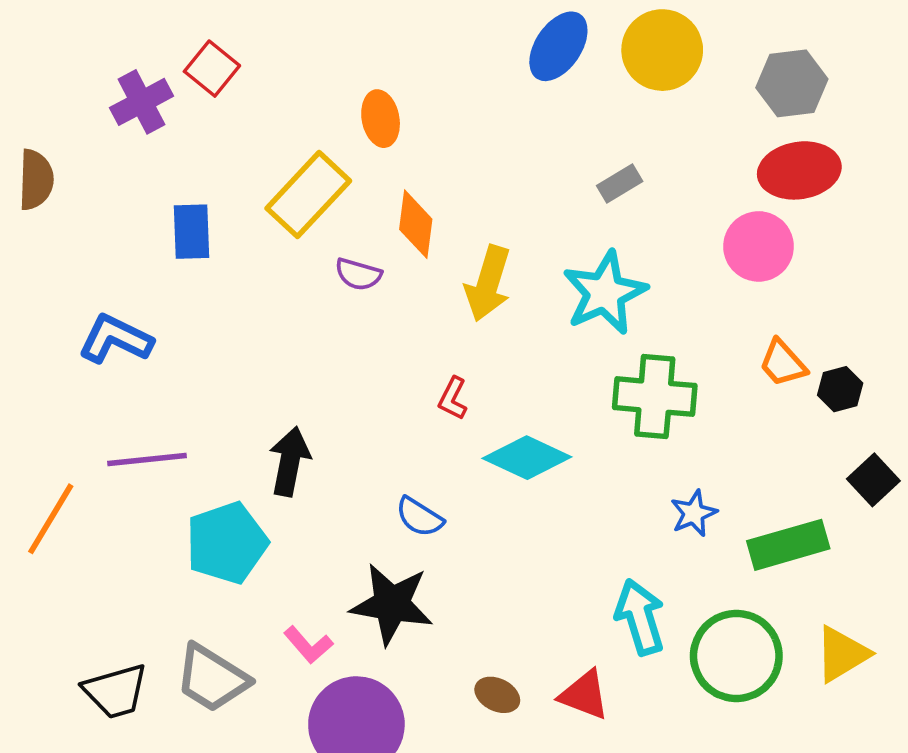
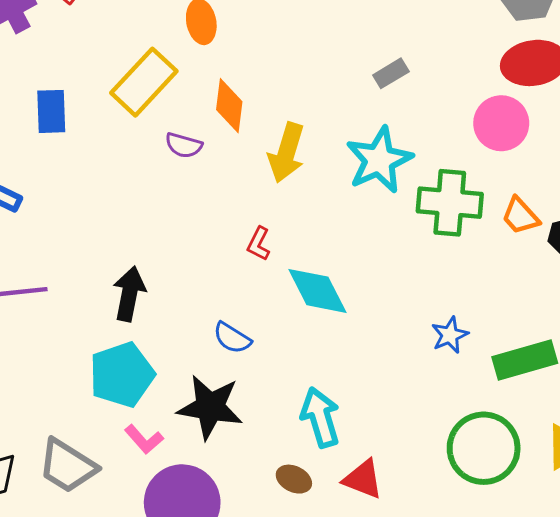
green cross: (655, 397) -> (450, 203), moved
cyan diamond: (527, 458) -> (317, 291), turned 38
cyan pentagon: (227, 543) -> (122, 375), moved
cyan arrow: (640, 617) -> (320, 417), moved

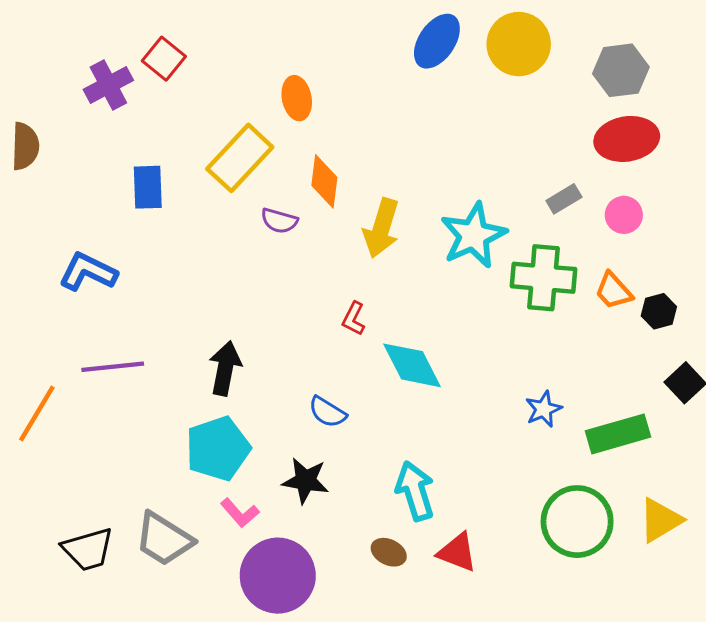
gray rectangle: (391, 73) -> (564, 199), moved
pink circle: (501, 123) -> (624, 215), moved, size x0.7
black star: (210, 407) -> (305, 481), size x0.7

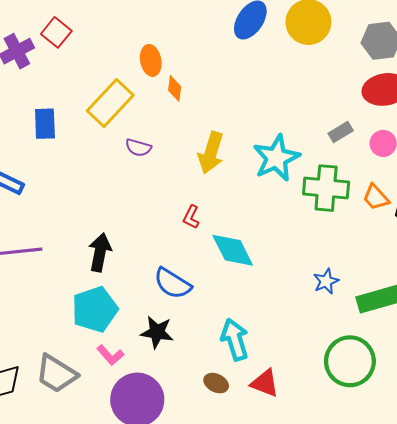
orange diamond: (324, 181) -> (175, 88), moved, size x0.7
blue semicircle: (327, 412) -> (173, 283), size x1.4

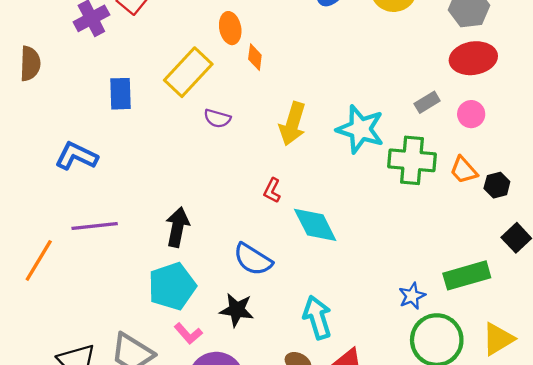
cyan star: (276, 158) -> (360, 129), turned -30
blue star: (326, 281) -> (412, 296), moved

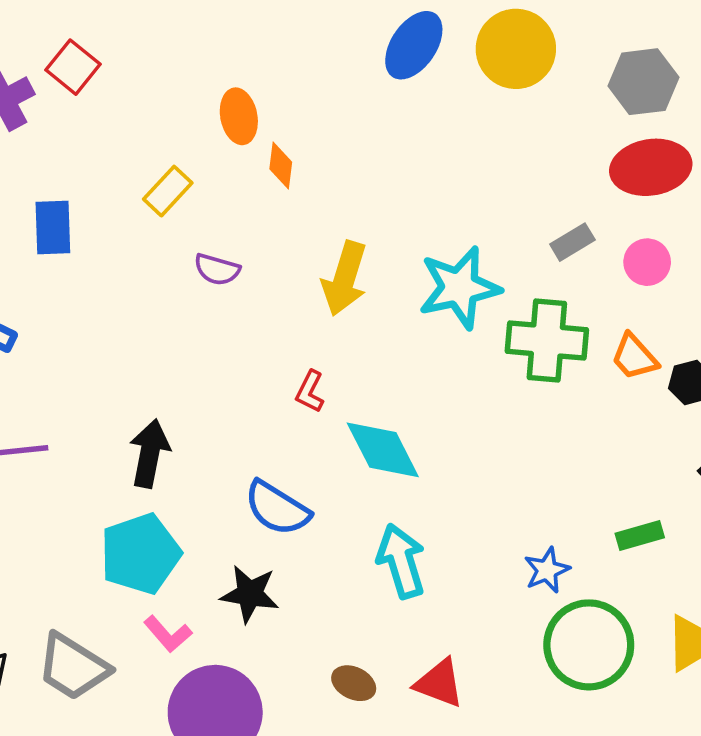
yellow rectangle: (188, 72) -> (168, 191), size x0.6
cyan star: (360, 129) -> (459, 288), turned -30
green rectangle: (467, 275) -> (640, 536), size x0.6
cyan arrow: (317, 317) -> (401, 561), moved

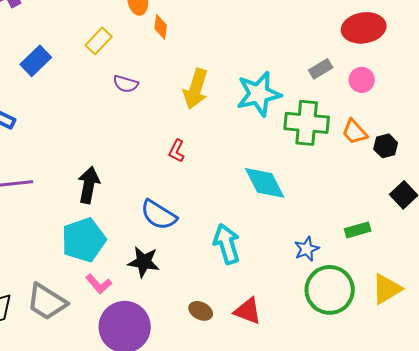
blue rectangle: (53, 227) -> (36, 61), turned 48
cyan diamond: (383, 450) -> (265, 183), moved

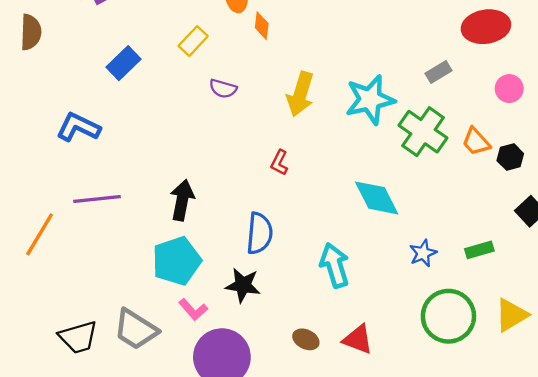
pink circle: (362, 80) -> (509, 89), moved
green cross: (307, 123) -> (423, 132), turned 30
blue semicircle: (159, 215) -> (259, 233), turned -117
blue star: (307, 249) -> (423, 253), moved

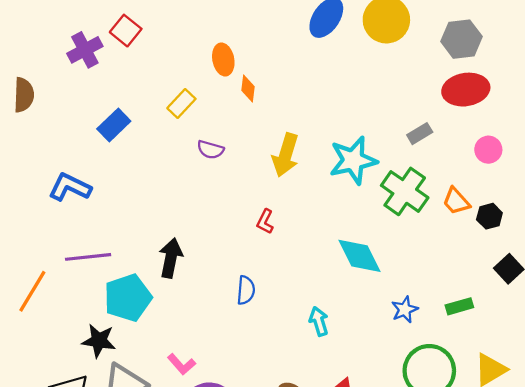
blue semicircle: (259, 233) -> (246, 290), size x0.7
cyan pentagon: (177, 261) -> (128, 298), moved
cyan arrow: (335, 265) -> (319, 321), size x0.7
black star: (243, 285) -> (99, 341), moved

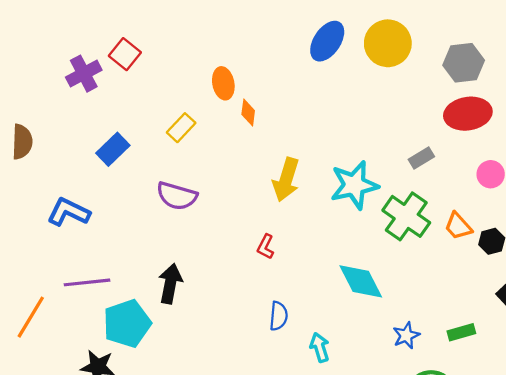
brown semicircle: (24, 95) -> (22, 142), moved
purple semicircle: (210, 150) -> (177, 196), moved, size x1.5
blue semicircle: (246, 290) -> (279, 316), moved

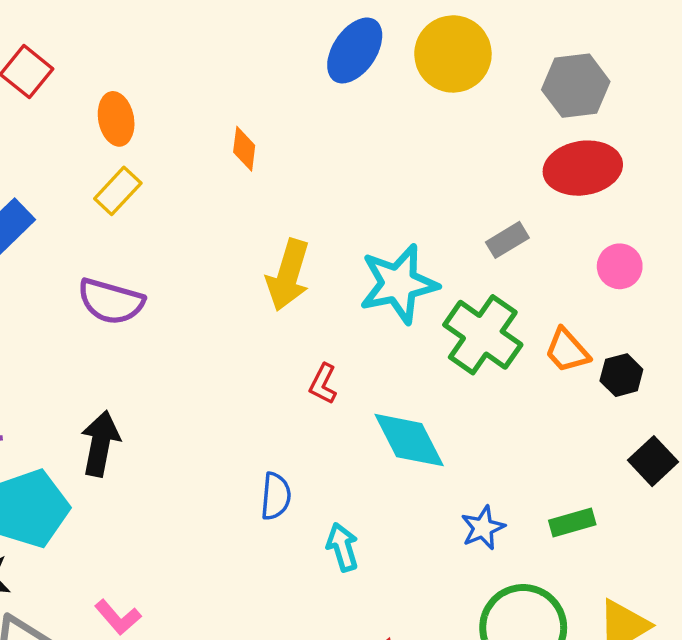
orange ellipse: (223, 83) -> (116, 119), moved
orange diamond: (248, 113) -> (244, 149), moved
red L-shape: (266, 247) -> (323, 384), moved

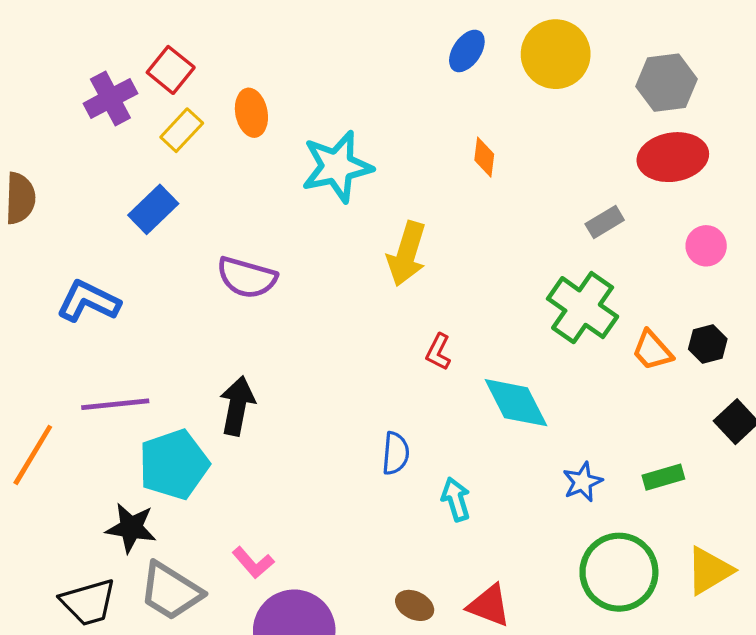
blue ellipse: (355, 50) -> (467, 51), size x0.7
orange diamond: (244, 149) -> (484, 157), moved
yellow rectangle: (118, 191) -> (182, 130), moved
cyan star: (399, 284) -> (337, 167), moved
orange trapezoid: (567, 351) -> (652, 350), moved

